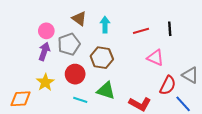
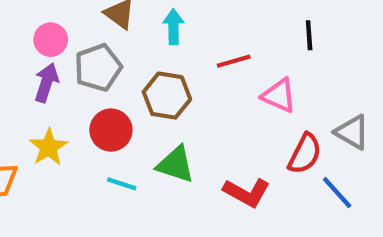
red line: (141, 31) -> (234, 61), moved

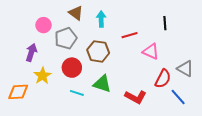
purple arrow: (46, 83) -> (31, 52), moved

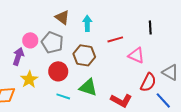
pink circle: (43, 25) -> (30, 40), moved
gray pentagon: (66, 38) -> (52, 42), turned -30

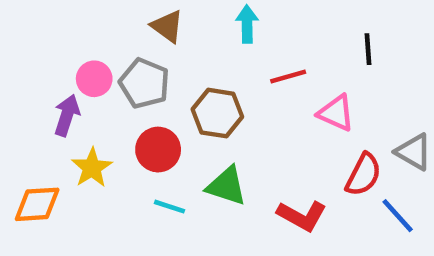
cyan arrow: (87, 23) -> (247, 24), moved

